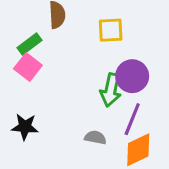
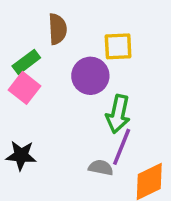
purple circle: (132, 76) -> (90, 76), moved
purple line: (132, 119) -> (122, 147), moved

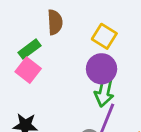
yellow square: (118, 46) -> (104, 36), turned 35
purple circle: (90, 76) -> (102, 69), moved

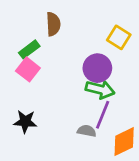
yellow square: (104, 36) -> (119, 37), moved
green arrow: (104, 91) -> (100, 89), turned -88

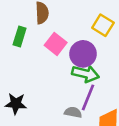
green rectangle: (29, 49) -> (20, 36), turned -36
pink square: (28, 69) -> (56, 44), moved

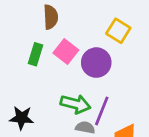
green rectangle: (20, 36) -> (35, 54), moved
green arrow: (86, 74) -> (75, 104), moved

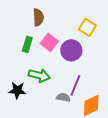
green arrow: (75, 104) -> (39, 75), moved

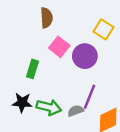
green rectangle: (27, 44) -> (33, 69), moved
green arrow: (39, 75) -> (49, 107), moved
gray semicircle: (63, 97) -> (76, 111), turned -32

